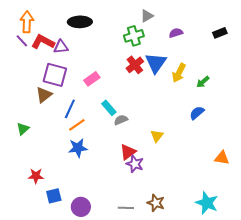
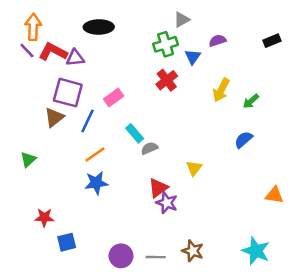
blue triangle: (156, 63) -> (193, 57), moved, size x0.6
blue line: (70, 109) -> (88, 121), moved
purple circle: (81, 207) -> (121, 256), moved

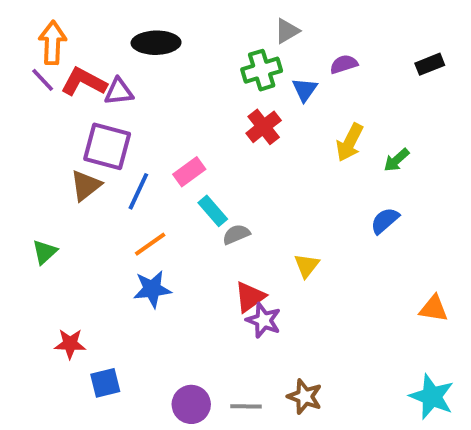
pink rectangle: (114, 98) -> (189, 172), moved
cyan star: (256, 251) -> (432, 397), moved

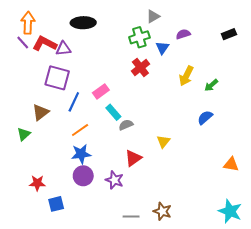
brown triangle: (86, 185) -> (40, 112), moved
purple star: (264, 320) -> (114, 180), moved
purple circle: (191, 404) -> (83, 176), moved

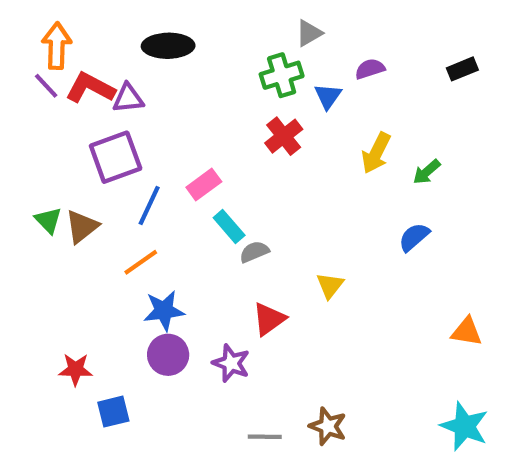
purple square: (57, 78) -> (116, 157), turned -35
orange line: (80, 130) -> (141, 262), moved
green triangle: (24, 134) -> (48, 220), moved, turned -32

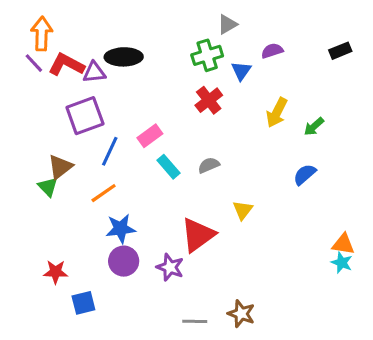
black ellipse: (168, 46) -> (124, 57), moved
green triangle: (48, 220) -> (48, 187), moved
gray semicircle: (254, 252) -> (209, 165), moved
red triangle: (269, 319) -> (198, 235), size x1.4
cyan star: (464, 426) -> (342, 263), moved, size x0.6

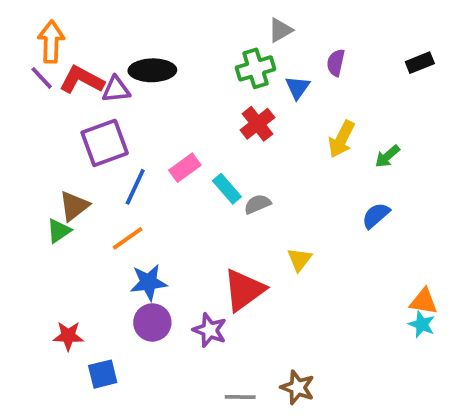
purple semicircle: (272, 51) -> (336, 63), turned -60
cyan rectangle: (168, 167) -> (227, 189), moved
green triangle: (48, 187) -> (59, 231), turned 40

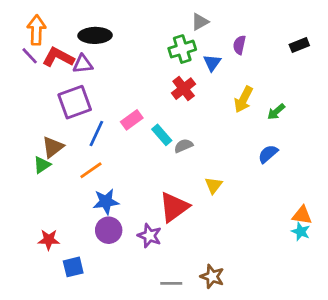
black ellipse: (152, 70) -> (95, 35), moved

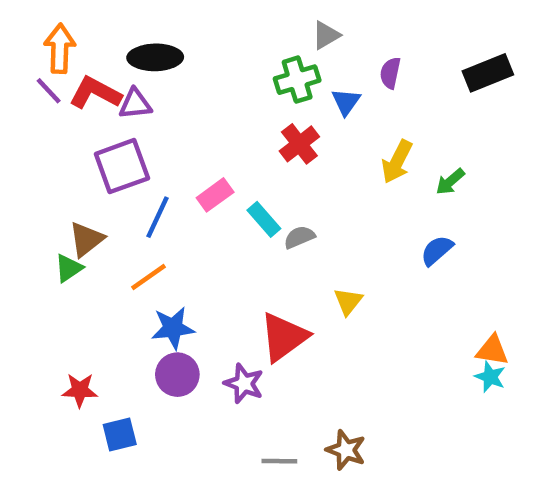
black rectangle: (299, 45) -> (488, 73), size x1.5

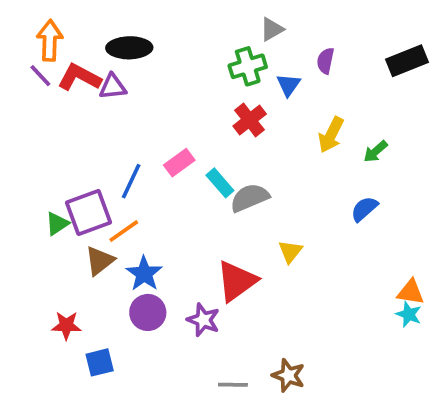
purple square: (122, 166) -> (89, 213), moved
gray semicircle: (299, 237) -> (250, 198), size x1.5
brown triangle: (86, 239) -> (100, 261), moved
blue star: (173, 328) -> (144, 274), turned -30

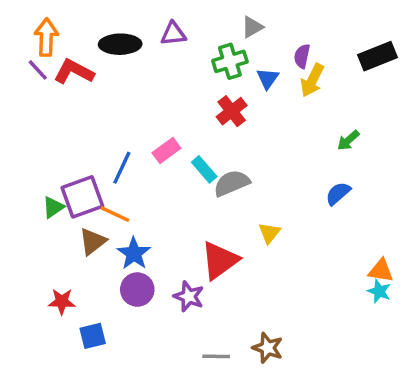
purple triangle: (113, 87) -> (173, 34), moved
yellow arrow: (331, 135) -> (312, 80), moved
orange line: (124, 231) -> (115, 214), turned 60

